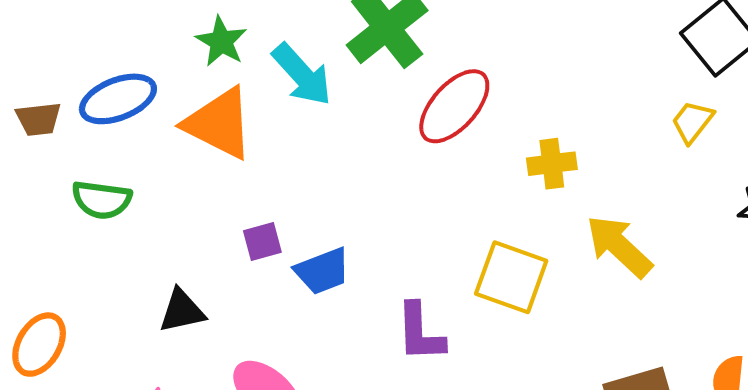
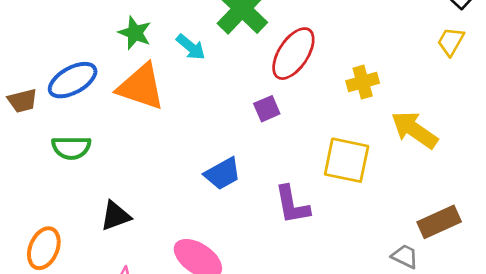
cyan arrow: (302, 75) -> (191, 47), size x0.7
purple square: (262, 241) -> (267, 109), moved
black triangle: (182, 311) -> (115, 216), moved

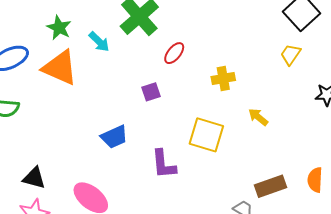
red ellipse: (293, 54) -> (174, 53), size x0.6
yellow arrow: (414, 130) -> (258, 117), size x0.6
black triangle: (115, 216) -> (34, 178), moved, turned 30

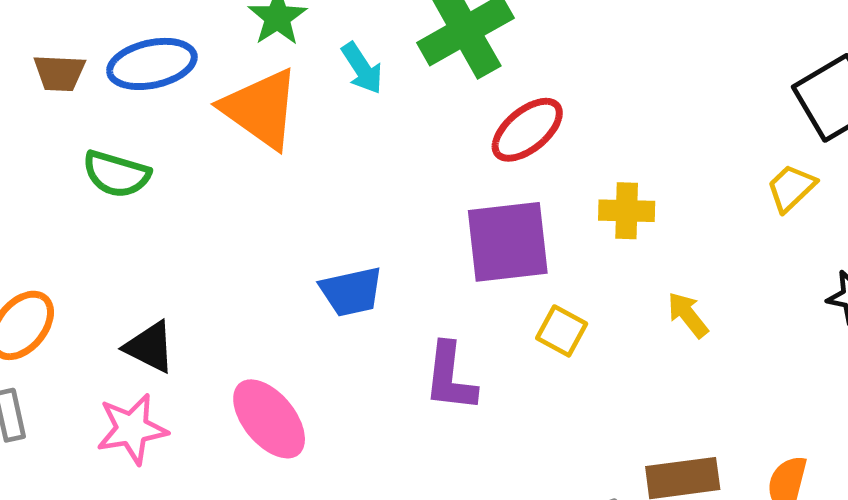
red ellipse: (174, 53) -> (527, 130), size x1.4
purple square: (151, 92) -> (508, 242), moved, size x2.0
yellow square: (206, 135) -> (562, 331), size x0.6

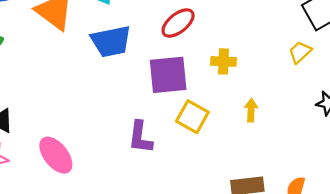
blue trapezoid: (351, 292) -> (111, 41), moved, size x1.4
yellow arrow: (688, 315) -> (251, 110), turned 40
yellow square: (562, 331) -> (192, 117), size x1.4

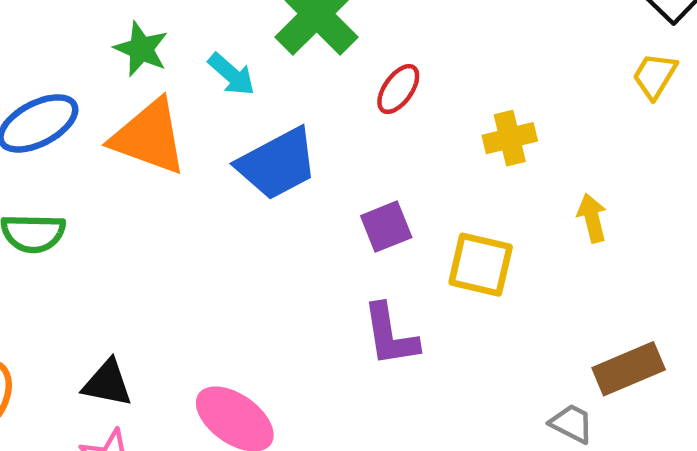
red ellipse: (178, 23) -> (398, 89), size x0.7
purple square: (168, 75) -> (386, 227), moved, size x0.6

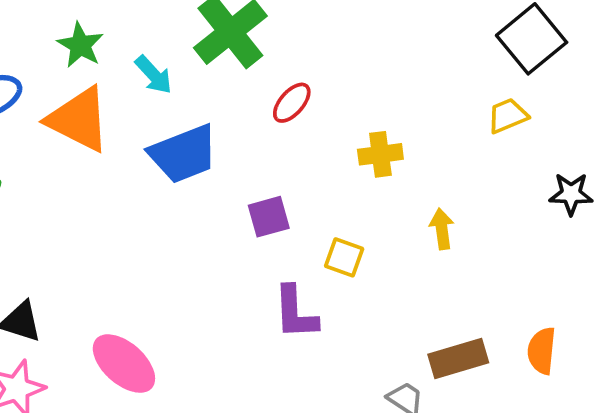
yellow trapezoid: (655, 76) -> (508, 116), turned 30
yellow square: (481, 265) -> (344, 257), size x0.7
purple L-shape: (390, 335) -> (295, 313), moved

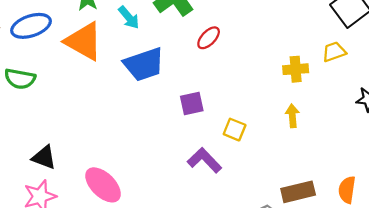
yellow cross: (380, 154) -> (296, 69), moved
purple L-shape: (295, 313) -> (204, 160), turned 136

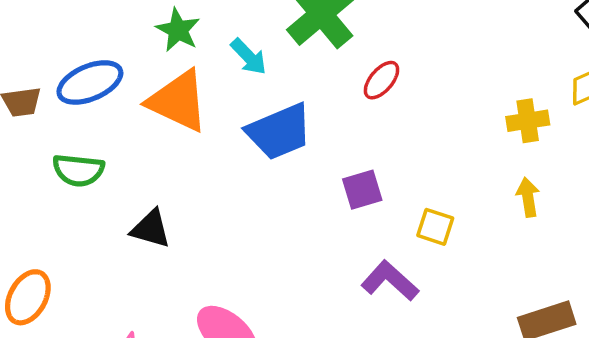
black triangle: (44, 157) -> (151, 229), moved

